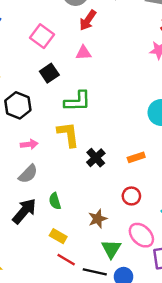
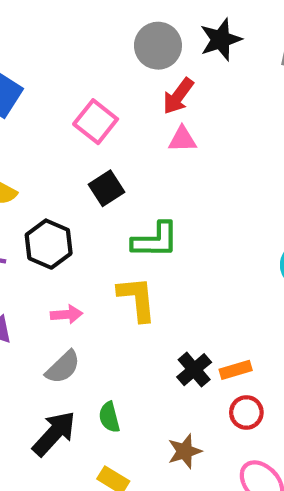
pink triangle: (83, 53) -> (182, 139), moved
orange rectangle: (136, 157) -> (236, 370), moved
black cross: (96, 158) -> (194, 370), moved

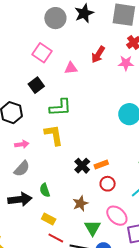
red arrow: (178, 96) -> (98, 55), moved
pink square: (96, 122) -> (42, 53), moved
pink triangle: (182, 139) -> (71, 68), moved
black arrow: (54, 434) -> (20, 199), turned 45

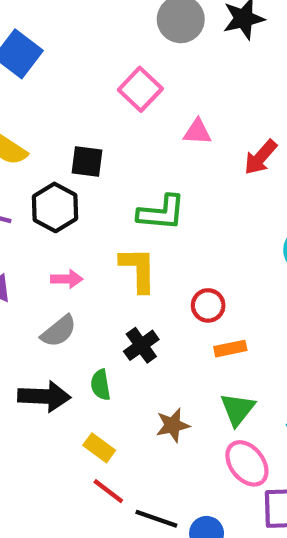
red arrow: (98, 55) -> (261, 157), moved
black square: (36, 85) -> (87, 162), moved, turned 35
black cross: (82, 166) -> (141, 345), moved
red circle: (108, 184) -> (208, 305), moved
green triangle: (93, 228) -> (238, 409), moved

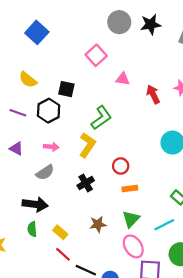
red arrow: (261, 157) -> (153, 94), turned 108
green L-shape: (161, 213) -> (101, 118), turned -45
yellow L-shape: (138, 269) -> (87, 145), turned 30
green semicircle: (101, 385) -> (32, 229), moved

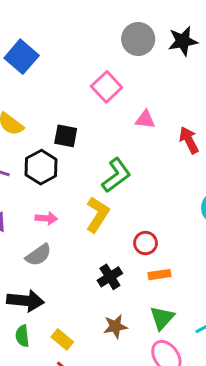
black cross: (86, 183) -> (110, 277), moved

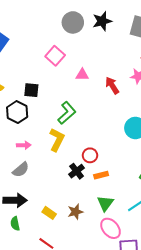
black cross: (110, 277) -> (77, 171), moved
yellow rectangle: (62, 339) -> (49, 213), moved

